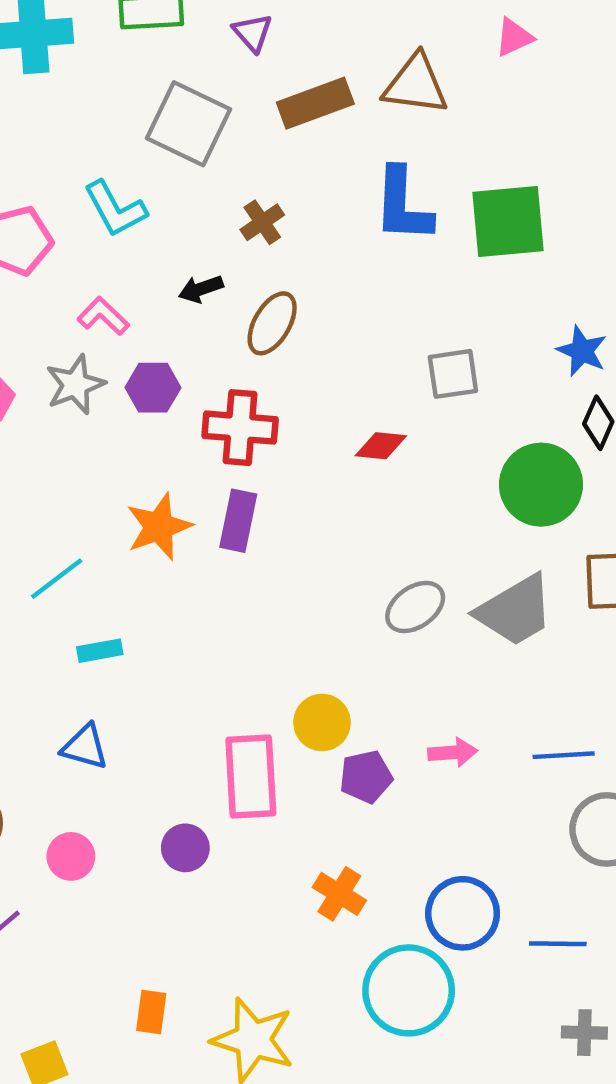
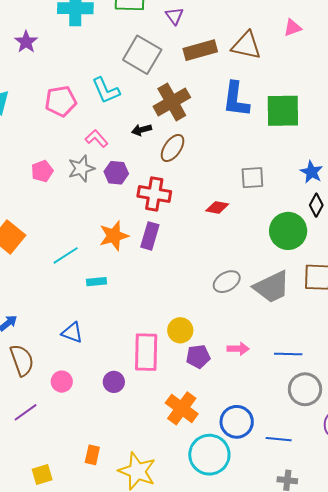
brown cross: (262, 222) -> (172, 102), size x1.8
cyan rectangle: (100, 651) -> (96, 282), moved
orange cross: (339, 894) -> (182, 408), size x1.4

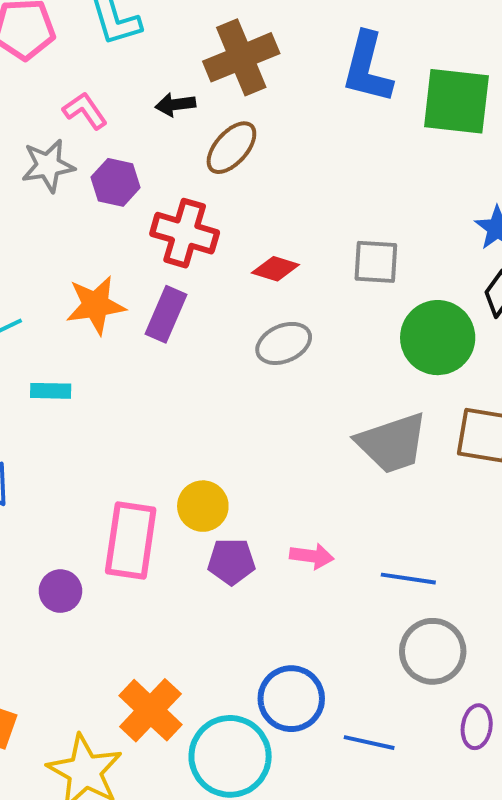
gray square: (252, 178) -> (376, 262), moved
red diamond: (217, 207) -> (275, 269), moved
gray ellipse: (227, 282) -> (284, 343), moved
orange cross: (182, 408) -> (150, 710), moved

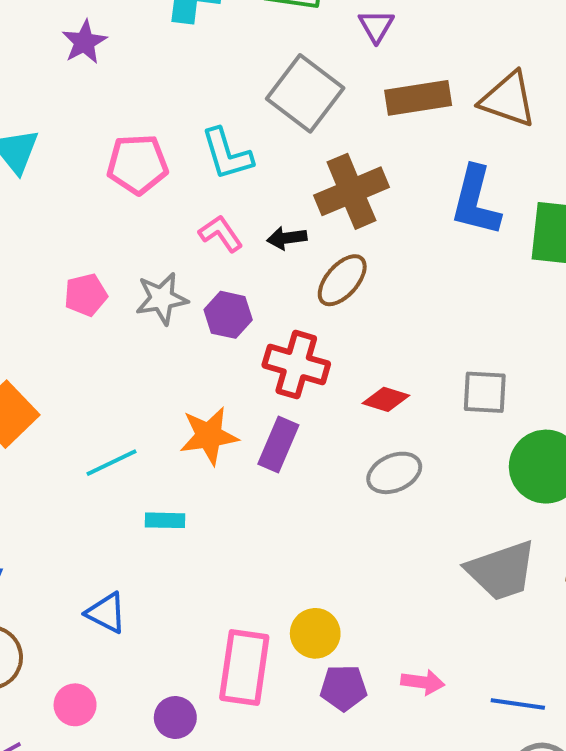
pink L-shape: (85, 111) -> (221, 234), moved

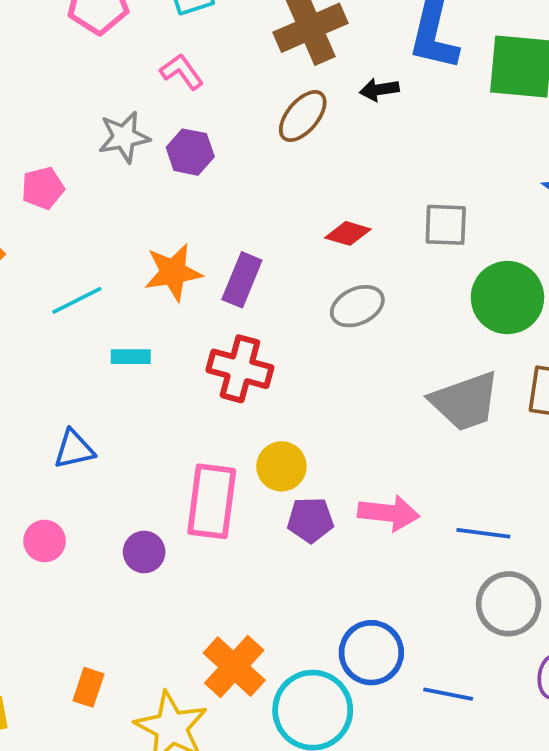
black arrow: (287, 238) -> (379, 90), moved
pink pentagon: (86, 295) -> (43, 188), moved
red cross: (296, 365) -> (240, 369), moved
blue triangle: (106, 613) -> (74, 449), turned -39
pink arrow: (423, 682) -> (389, 513), size x1.4

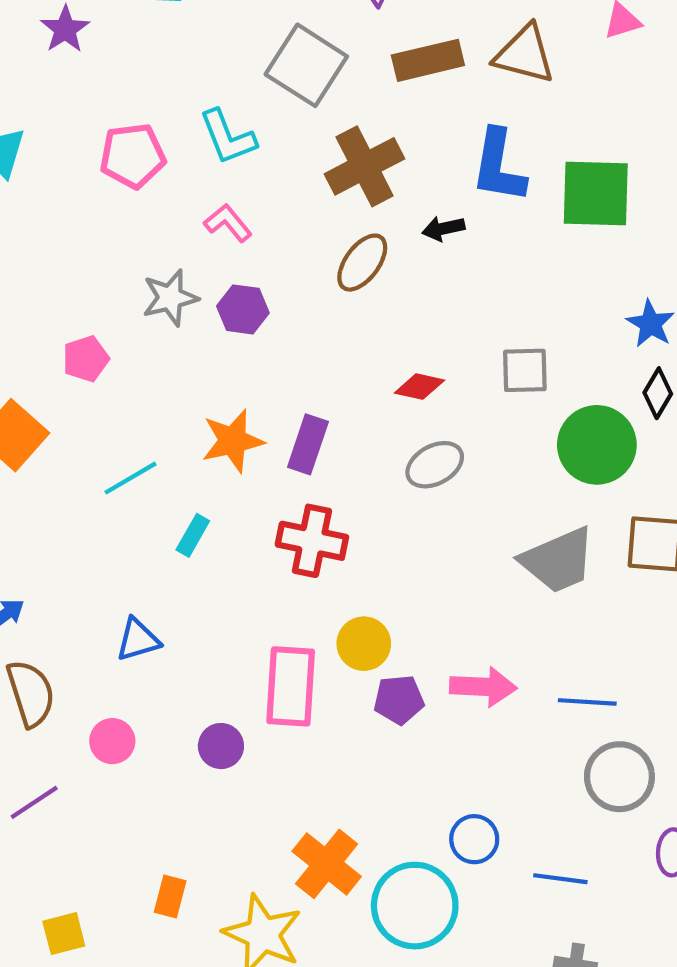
cyan rectangle: (131, 357) -> (193, 535), turned -57
blue circle: (371, 653) -> (474, 839), size x0.7

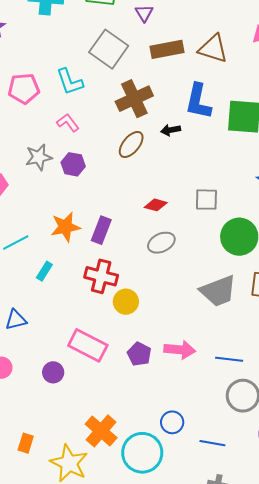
yellow circle: (364, 644) -> (126, 302), moved
pink rectangle: (291, 686) -> (88, 345), turned -69
purple pentagon: (399, 700) -> (139, 354), turned 30

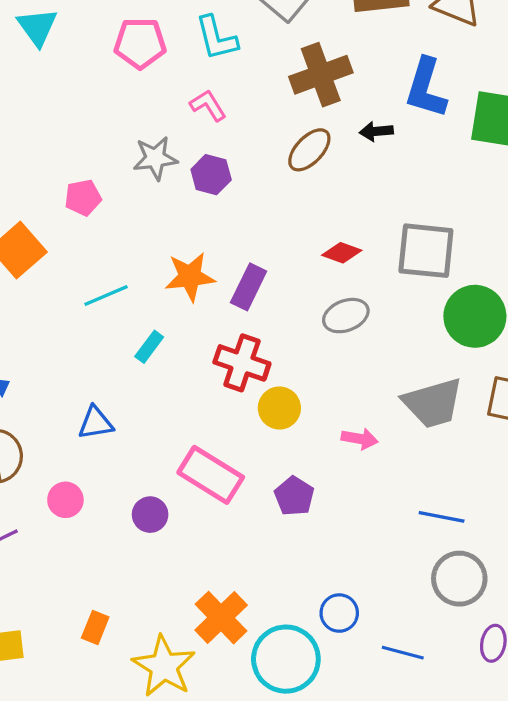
gray square: (206, 200) -> (426, 251), size x1.5
pink arrow: (180, 350) -> (360, 439), moved, size x0.7

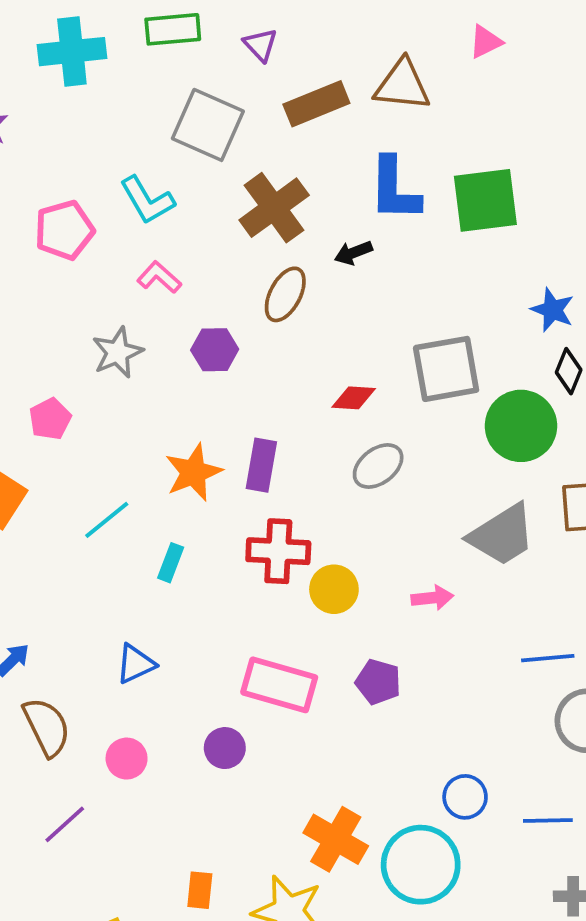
purple hexagon: (211, 175) -> (215, 350), moved

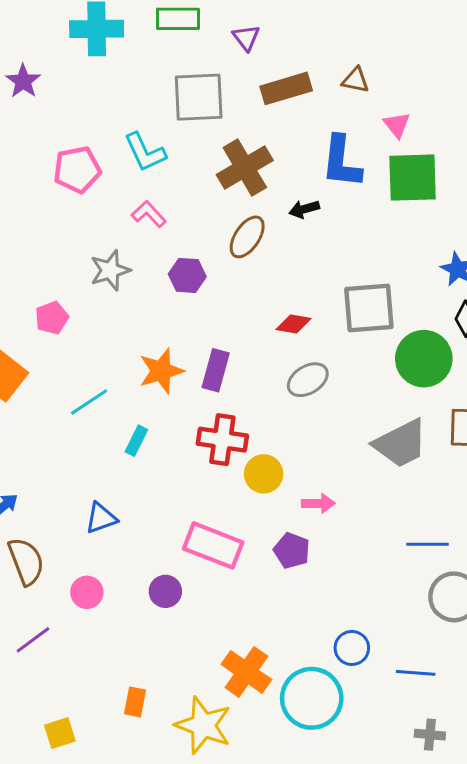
pink triangle: (486, 42) -> (397, 125), moved, turned -48
brown triangle: (402, 85) -> (355, 80), size x0.6
gray square: (208, 125) -> (199, 97), turned -32
pink arrow: (432, 598) -> (318, 503), moved

